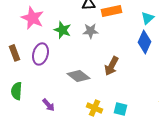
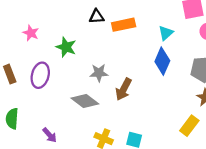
pink star: (32, 18) -> (31, 33), size x0.6
gray star: (90, 31) -> (99, 73), moved

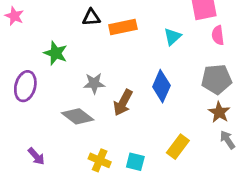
pink star: (31, 33) -> (14, 16), moved
blue diamond: (162, 61) -> (161, 86), moved
yellow rectangle: (189, 126) -> (178, 147), moved

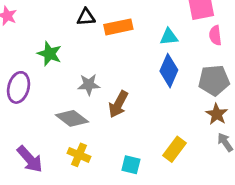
cyan triangle: (172, 37) -> (169, 37), turned 36
blue diamond: (161, 86) -> (169, 71), moved
purple arrow: (36, 156) -> (30, 159), size x1.5
yellow cross: (100, 160) -> (79, 155), moved

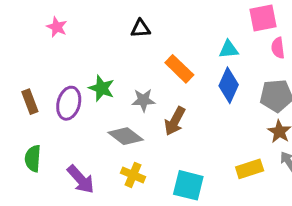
orange rectangle: (118, 27) -> (179, 69), moved, turned 56
green star: (49, 54) -> (102, 88), moved
yellow rectangle: (175, 149) -> (250, 169), moved, turned 35
cyan square: (131, 165) -> (188, 185), size x1.5

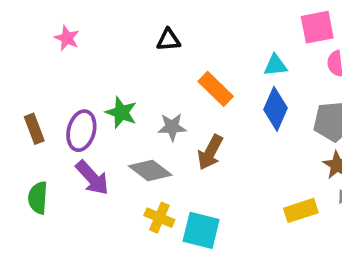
purple arrow: (81, 179) -> (92, 178), moved
cyan square: (188, 185) -> (201, 230), moved

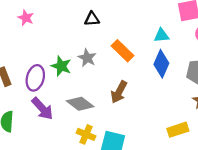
gray star: (172, 127) -> (87, 58), moved, turned 30

